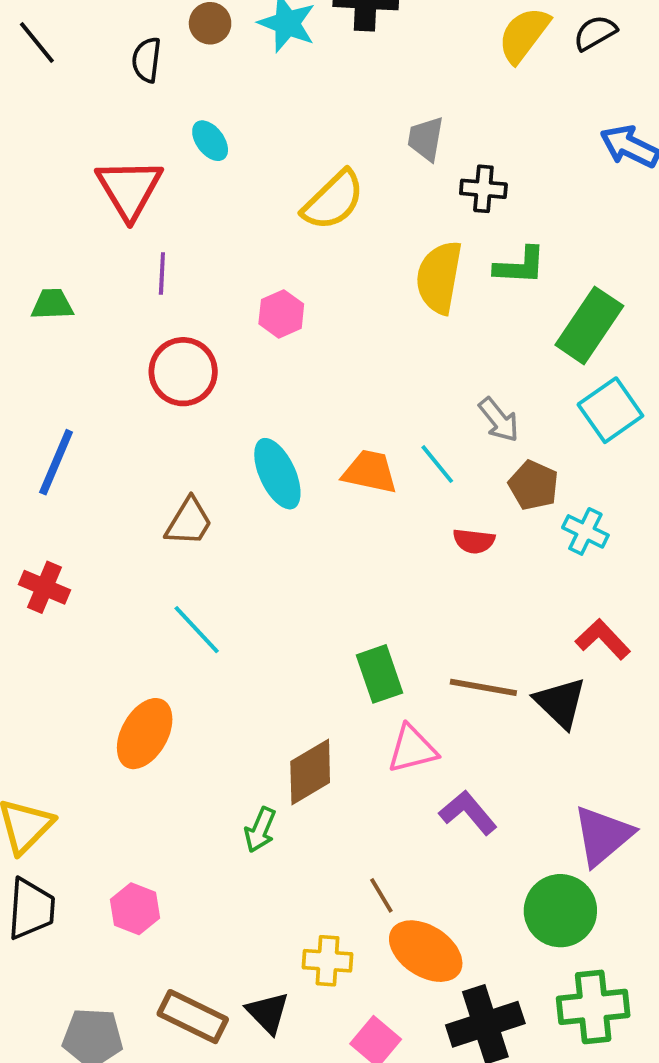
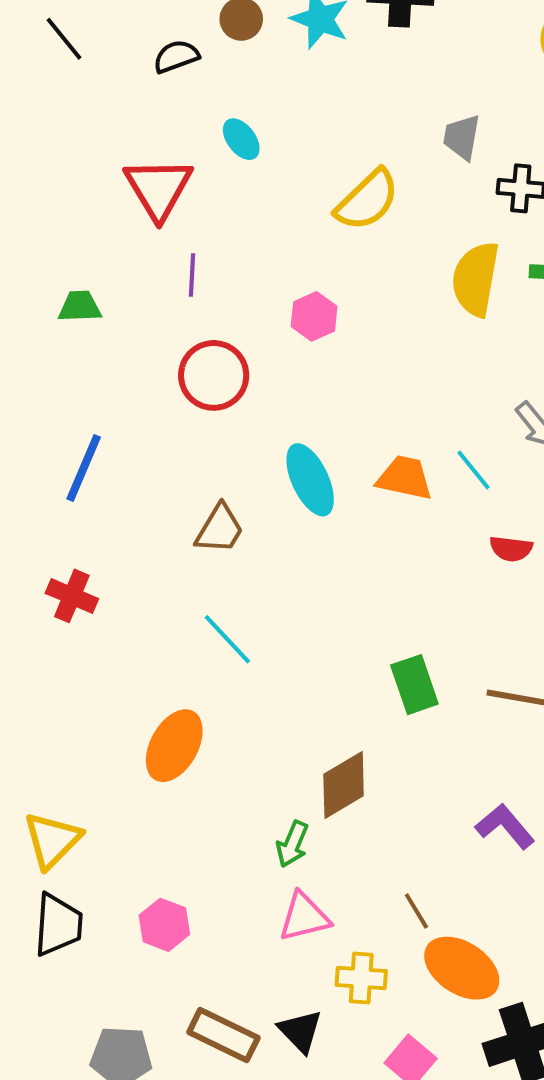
black semicircle: (147, 60) -> (176, 56), turned 63
pink triangle: (412, 749) -> (304, 917), moved

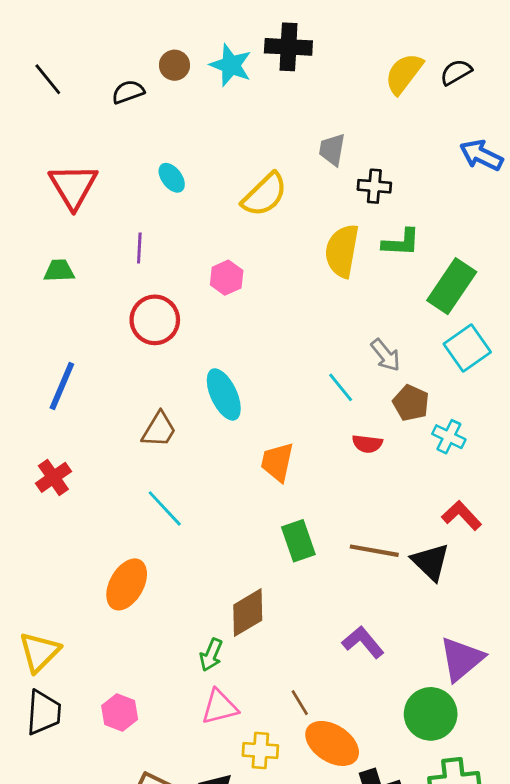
cyan ellipse: (241, 139) -> (172, 178), moved
red triangle: (159, 188) -> (73, 186), moved
orange trapezoid: (405, 478) -> (277, 462), moved, turned -90
red cross: (72, 596) -> (53, 477), turned 32

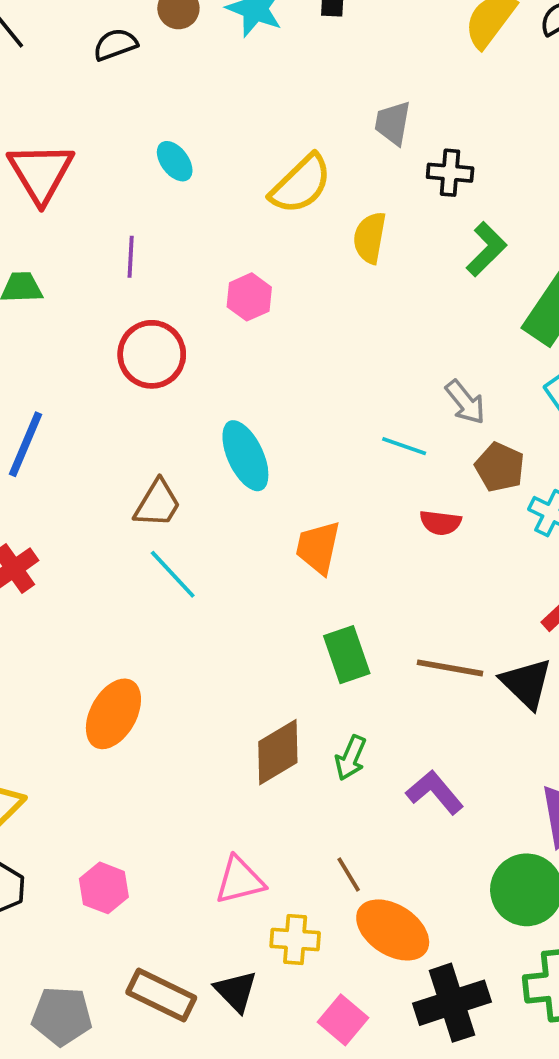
green L-shape: (401, 242) -> (486, 249), turned -48
yellow semicircle: (342, 251) -> (370, 238), moved, size x0.7
cyan line: (341, 387) -> (404, 446), turned -32
cyan line: (165, 508) -> (173, 574), moved
green arrow: (211, 655) -> (351, 758), moved

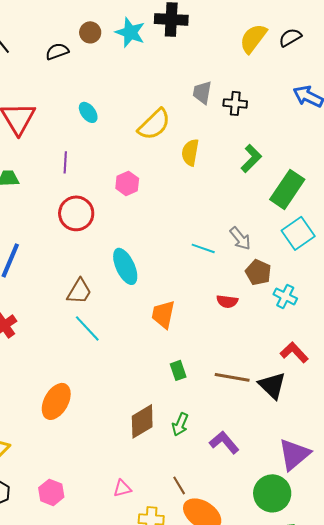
black cross: (450, 173) -> (235, 103), moved
cyan line: (404, 446) -> (203, 248), moved
green rectangle: (347, 655) -> (178, 370), size x0.7
pink triangle: (240, 880) -> (122, 488), size x0.7

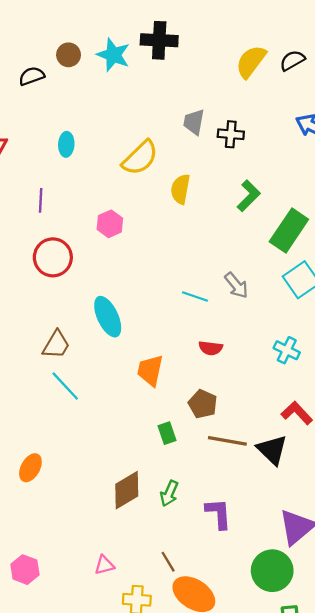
cyan ellipse: (88, 112) -> (66, 144), turned 40
brown pentagon: (258, 272) -> (203, 404), moved
red semicircle: (227, 301) -> (211, 348), moved
orange ellipse: (56, 401) -> (30, 468), size x0.7
purple L-shape: (224, 442) -> (218, 514), turned 36

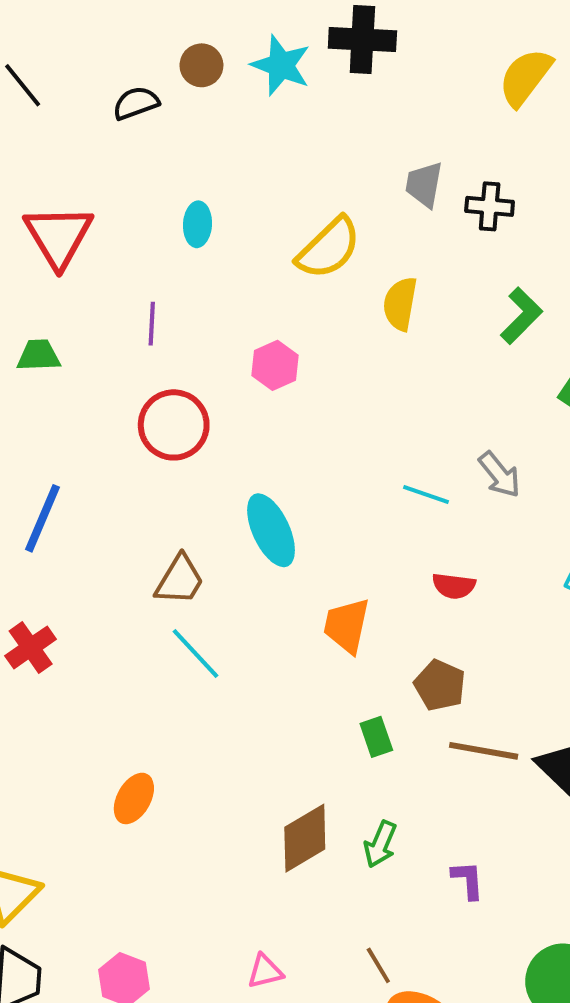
purple L-shape: (218, 514) -> (468, 880), size x0.7

